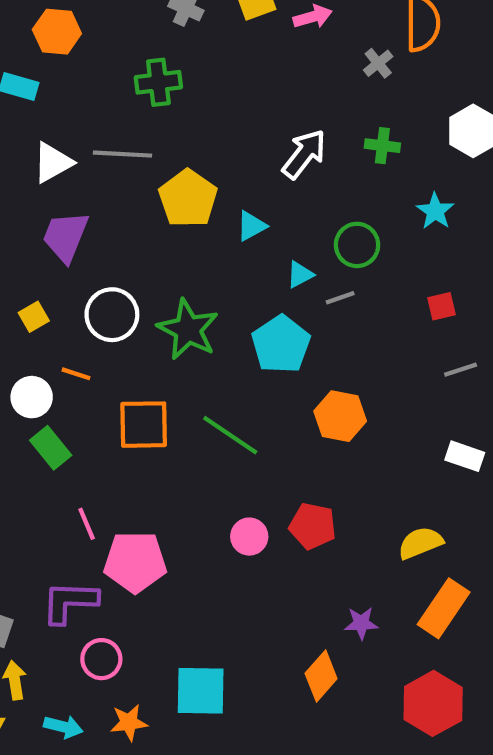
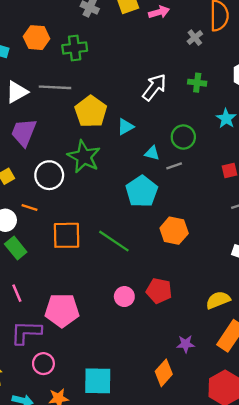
orange hexagon: (57, 32) -> (36, 38), moved
cyan triangle: (300, 275) -> (152, 153), turned 42
green star: (188, 329) -> (84, 157), moved
pink line: (87, 524) -> (17, 293), moved

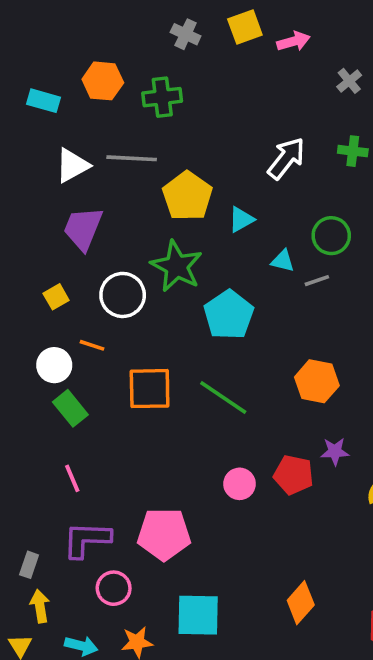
cyan pentagon: (142, 191) -> (229, 315), moved
pink pentagon: (62, 310) -> (164, 534), moved
purple star: (186, 344) -> (335, 451), moved

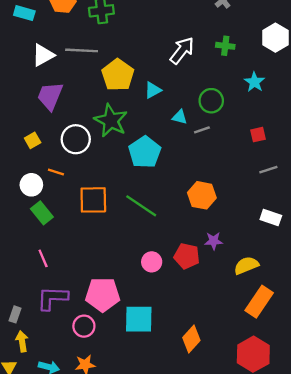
pink circle: (114, 588) -> (84, 326), moved
cyan square: (198, 615) -> (139, 319), moved

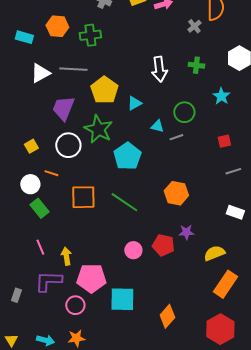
white arrow: (182, 50) -> (159, 69), turned 135
purple trapezoid: (50, 96) -> (63, 108), moved
yellow arrow: (22, 341) -> (66, 256), moved

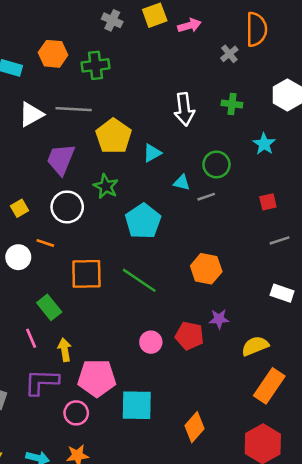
green star: (98, 129) -> (106, 186), size x0.7
green rectangle: (39, 208) -> (49, 307), moved

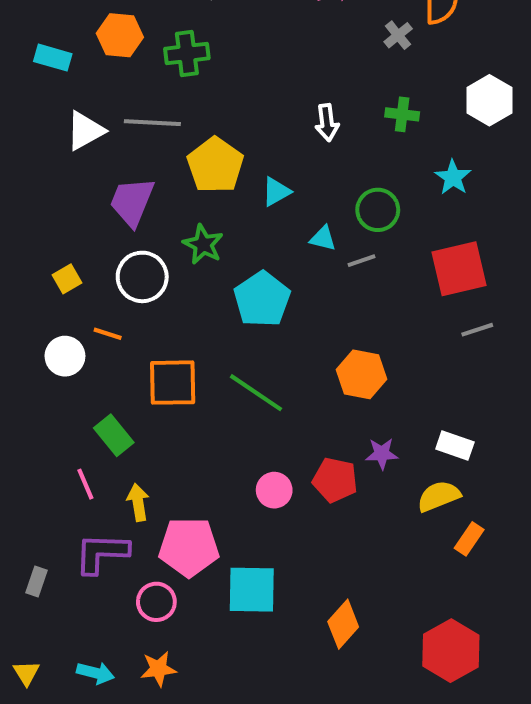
white arrow: (184, 109) -> (327, 123), size x0.7
red square: (268, 202) -> (459, 269), size x2.0
white rectangle: (282, 293) -> (455, 445), moved
orange rectangle: (269, 386) -> (469, 539), moved, size x0.6

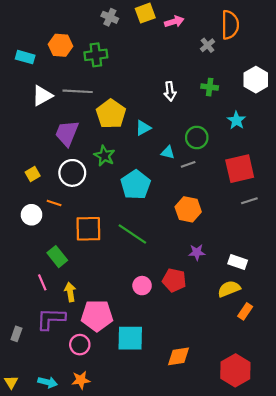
orange hexagon: (362, 374) -> (188, 209), moved
purple star: (382, 454) -> (197, 252), moved
orange diamond: (343, 624) -> (179, 356), turned 40

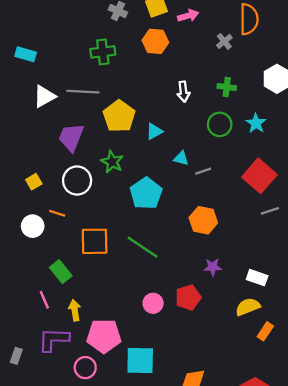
orange hexagon: (60, 45) -> (155, 41), moved
green circle: (197, 137) -> (220, 124), moved
red square: (240, 169) -> (259, 176), turned -36
red pentagon: (174, 280) -> (188, 297), turned -30

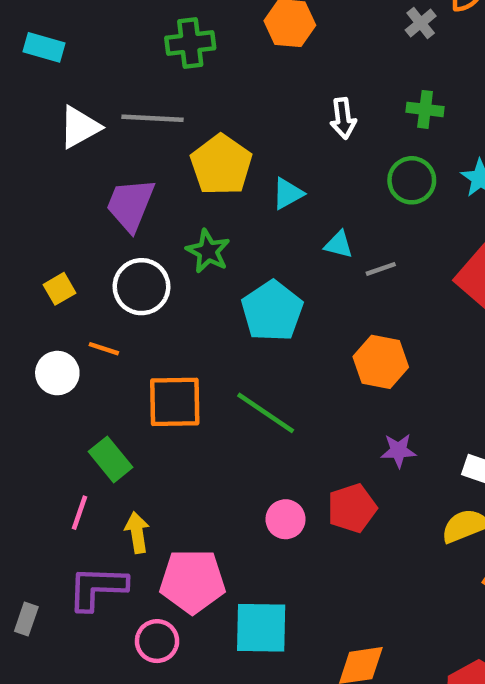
pink line: (44, 300) -> (79, 513), turned 42

